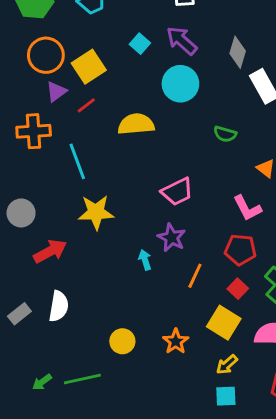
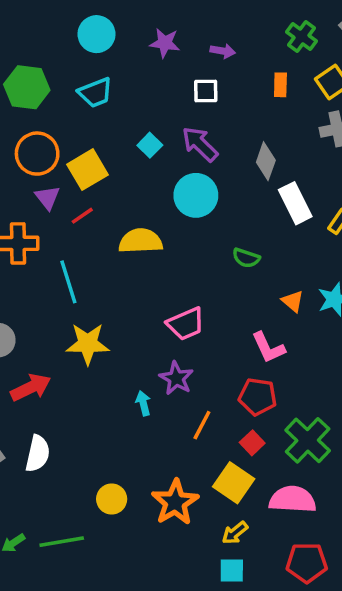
purple triangle: (56, 92) -> (47, 197), turned -35
orange star: (176, 341) -> (175, 502), size x1.5

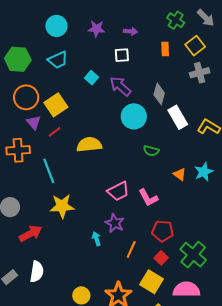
cyan square: (150, 145) -> (92, 78), moved
cyan circle: (196, 195) -> (134, 116), moved
pink L-shape: (268, 348) -> (148, 198), moved

